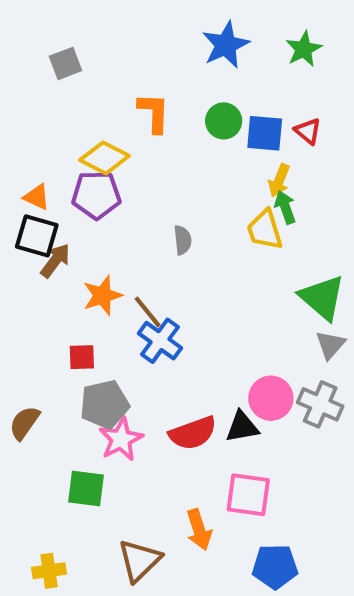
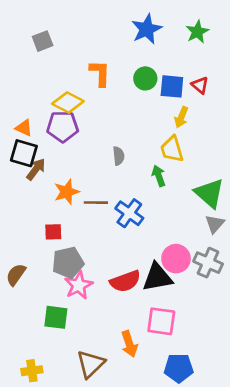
green arrow: (285, 207) -> (159, 176), moved
brown line: (148, 312) -> (96, 203), turned -50
blue cross: (160, 341) -> (129, 213), moved
black triangle: (242, 427) -> (157, 277), size x1.4

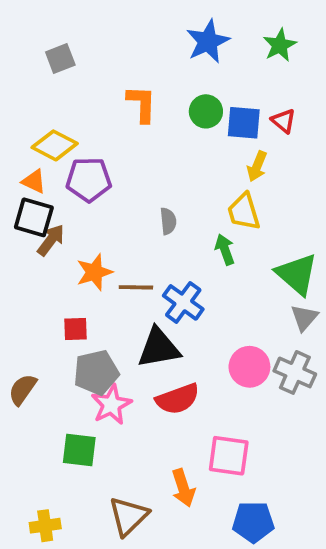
yellow diamond: (68, 102) -> (55, 145), moved
black triangle: (157, 277) -> (159, 348), moved

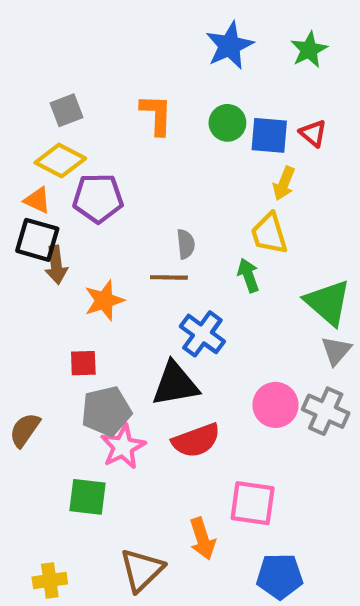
gray square: (60, 58) -> (67, 110), moved
brown arrow: (51, 240) -> (56, 265), turned 136
brown line: (136, 287) -> (169, 277), moved

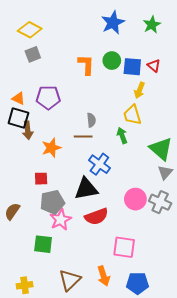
orange L-shape: (156, 114) -> (86, 65), moved
yellow diamond: (60, 160) -> (30, 30), moved
orange arrow: (202, 539) -> (104, 276), moved

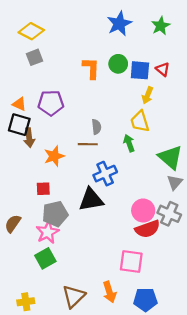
blue cross: (99, 164) -> (105, 174), turned 30
red semicircle: (96, 216) -> (148, 229), moved
pink star: (61, 220) -> (48, 232), moved
green square: (43, 244) -> (45, 258), turned -36

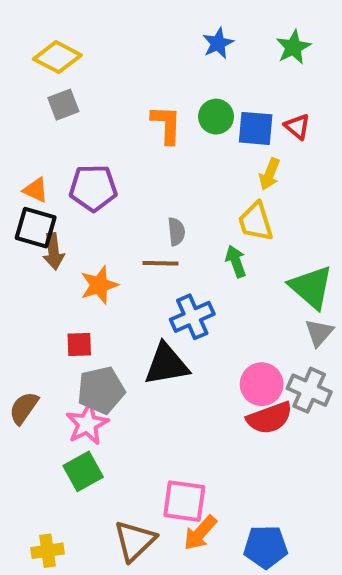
blue star: (119, 24) -> (218, 43), size x0.7
pink square: (131, 262) -> (184, 501), moved
orange arrow: (109, 292) -> (200, 533), turned 60

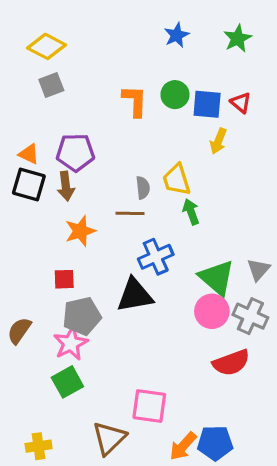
yellow trapezoid: (256, 222) -> (177, 180), moved
brown arrow: (53, 251) -> (66, 186), moved
green triangle: (311, 287) -> (217, 278), moved
red semicircle: (270, 418) -> (231, 363), moved
orange arrow: (200, 533) -> (183, 446), moved

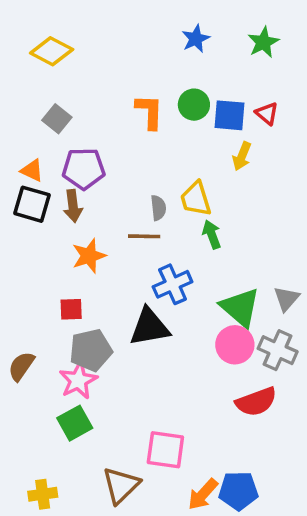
gray square: (51, 85) -> (57, 119), moved, turned -30

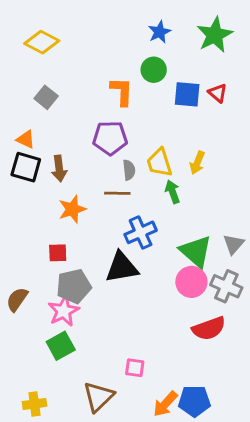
green star: (263, 42) -> (215, 35), size x1.4
green circle: (194, 105) -> (154, 70), moved
yellow arrow: (242, 156) -> (197, 163), moved
purple pentagon: (84, 169) -> (110, 138), moved
pink square: (165, 450) -> (135, 368), size x0.6

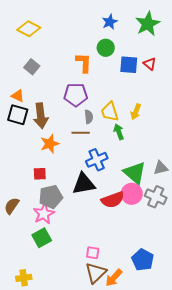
brown arrow: (59, 169) -> (41, 116), size x1.4
gray triangle: (234, 244) -> (161, 168), turned 35
red semicircle: (209, 328) -> (113, 200), moved
brown triangle: (98, 397) -> (96, 273), moved
blue pentagon: (194, 401) -> (143, 260), moved, turned 30

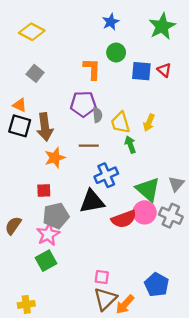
blue star: (110, 22) -> (111, 22), moved
gray semicircle: (89, 117) -> (97, 115), moved
gray triangle: (161, 168) -> (176, 184), turned -35

